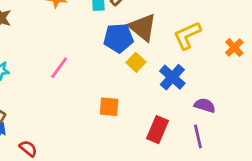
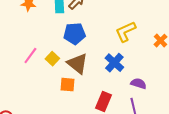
brown triangle: (143, 27) -> (77, 64), moved
yellow square: (136, 62) -> (52, 59), moved

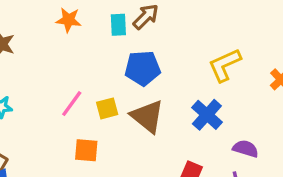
yellow square: (52, 59) -> (107, 108), turned 32
orange square: (67, 85) -> (86, 150), moved

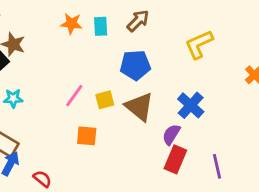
cyan rectangle: (118, 25) -> (101, 26), moved
yellow L-shape: (225, 65) -> (199, 44), moved
purple semicircle: (246, 149) -> (171, 134), moved, turned -75

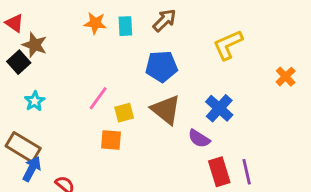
cyan star: (13, 98) -> (35, 101), turned -30
yellow square: (105, 100) -> (124, 113), moved
purple semicircle: (171, 134) -> (199, 139), turned -90
red rectangle: (175, 159) -> (219, 172), moved, turned -40

